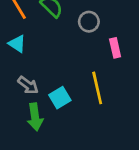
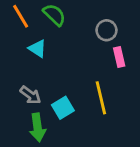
gray circle: (89, 22) -> (106, 30), moved
cyan triangle: (17, 44) -> (37, 49), moved

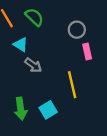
gray arrow: (30, 95) -> (33, 65), moved
cyan square: (63, 108) -> (48, 110), moved

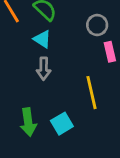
cyan triangle: (21, 45) -> (42, 39), moved
gray arrow: (33, 65) -> (44, 69), turned 54

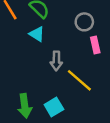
gray arrow: (44, 69) -> (56, 61), moved
yellow line: (92, 93) -> (79, 80), turned -36

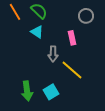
gray circle: (84, 22) -> (86, 16), moved
pink rectangle: (95, 45) -> (72, 38), moved

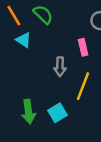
cyan triangle: (37, 32) -> (24, 40), moved
yellow line: (72, 70) -> (83, 86), turned 70

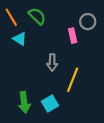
pink rectangle: (83, 47) -> (73, 36), moved

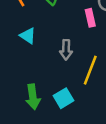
cyan triangle: (20, 39) -> (28, 36), moved

